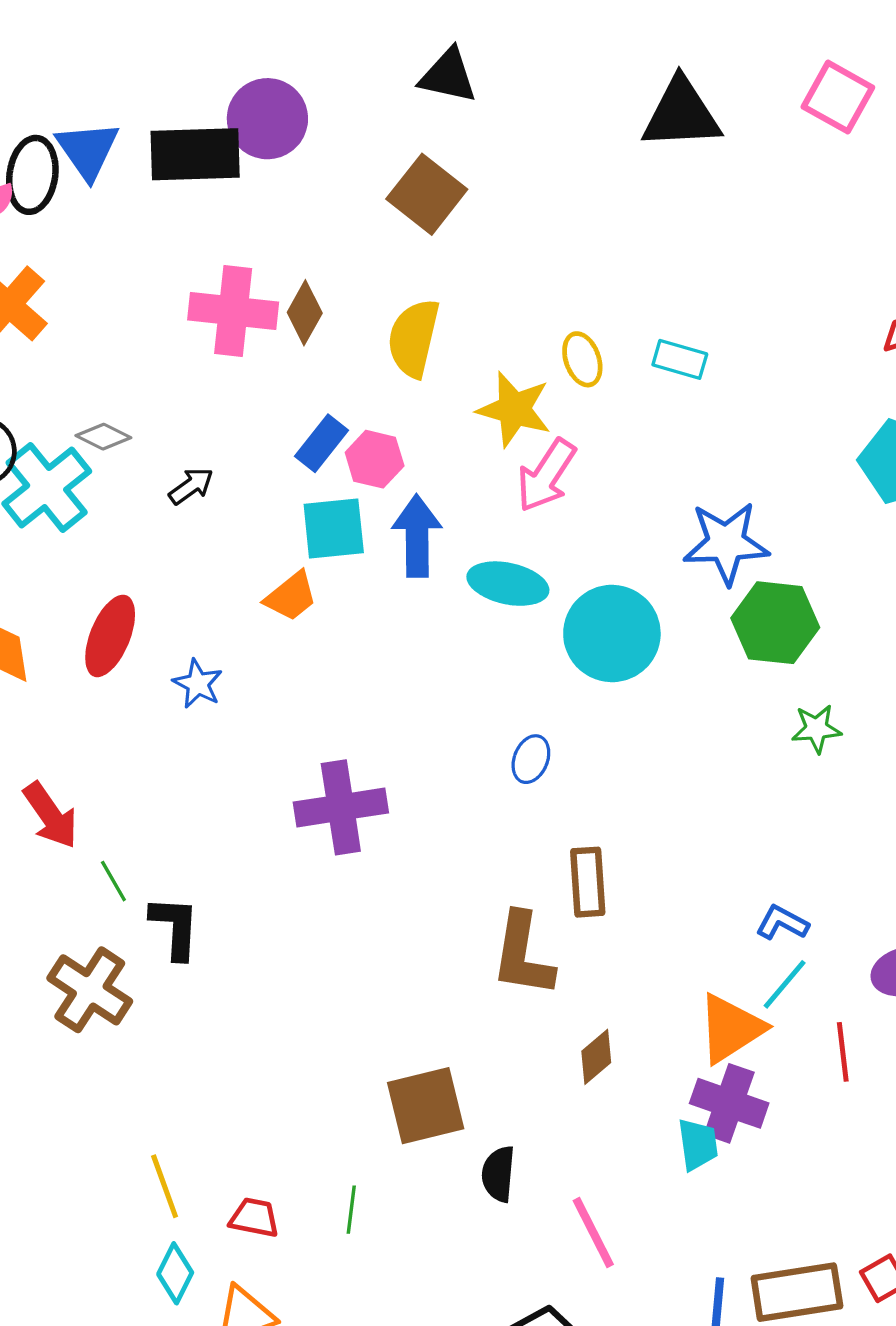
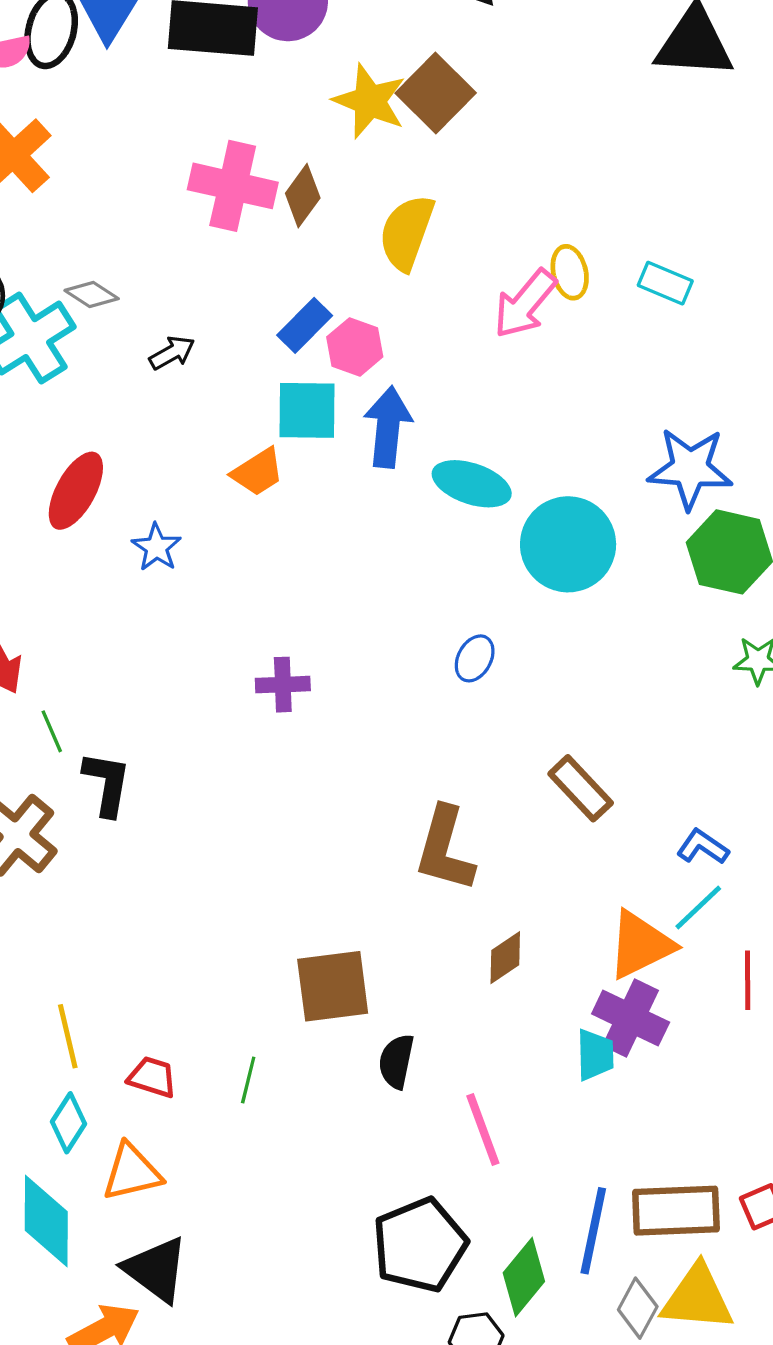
yellow star: (514, 409) -> (370, 101), moved
pink arrow: (546, 475) -> (525, 304), moved
purple cross: (341, 807) -> (283, 685), size x0.6
brown rectangle: (588, 882) -> (581, 788), moved, turned -46

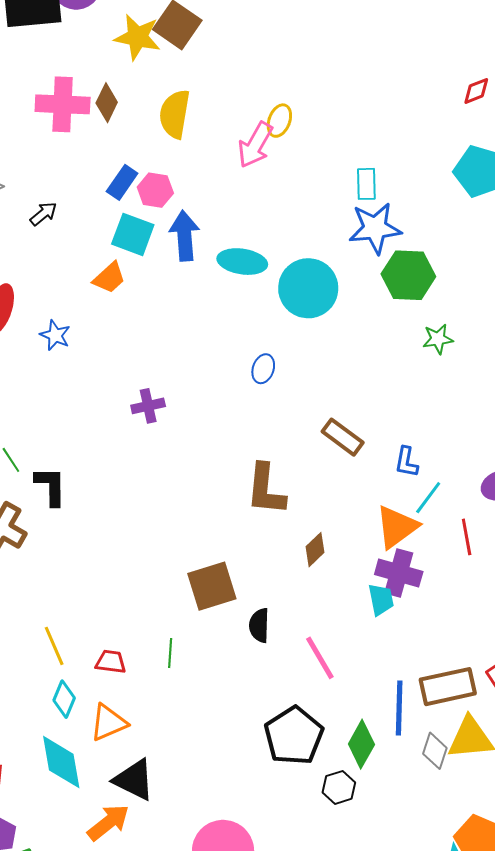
yellow ellipse: (570, 272) -> (279, 121), turned 44
cyan rectangle: (665, 283) -> (366, 184), moved, turned 76
cyan square: (307, 410) -> (133, 234), turned 30
blue L-shape: (703, 847) -> (406, 462), moved, turned -104

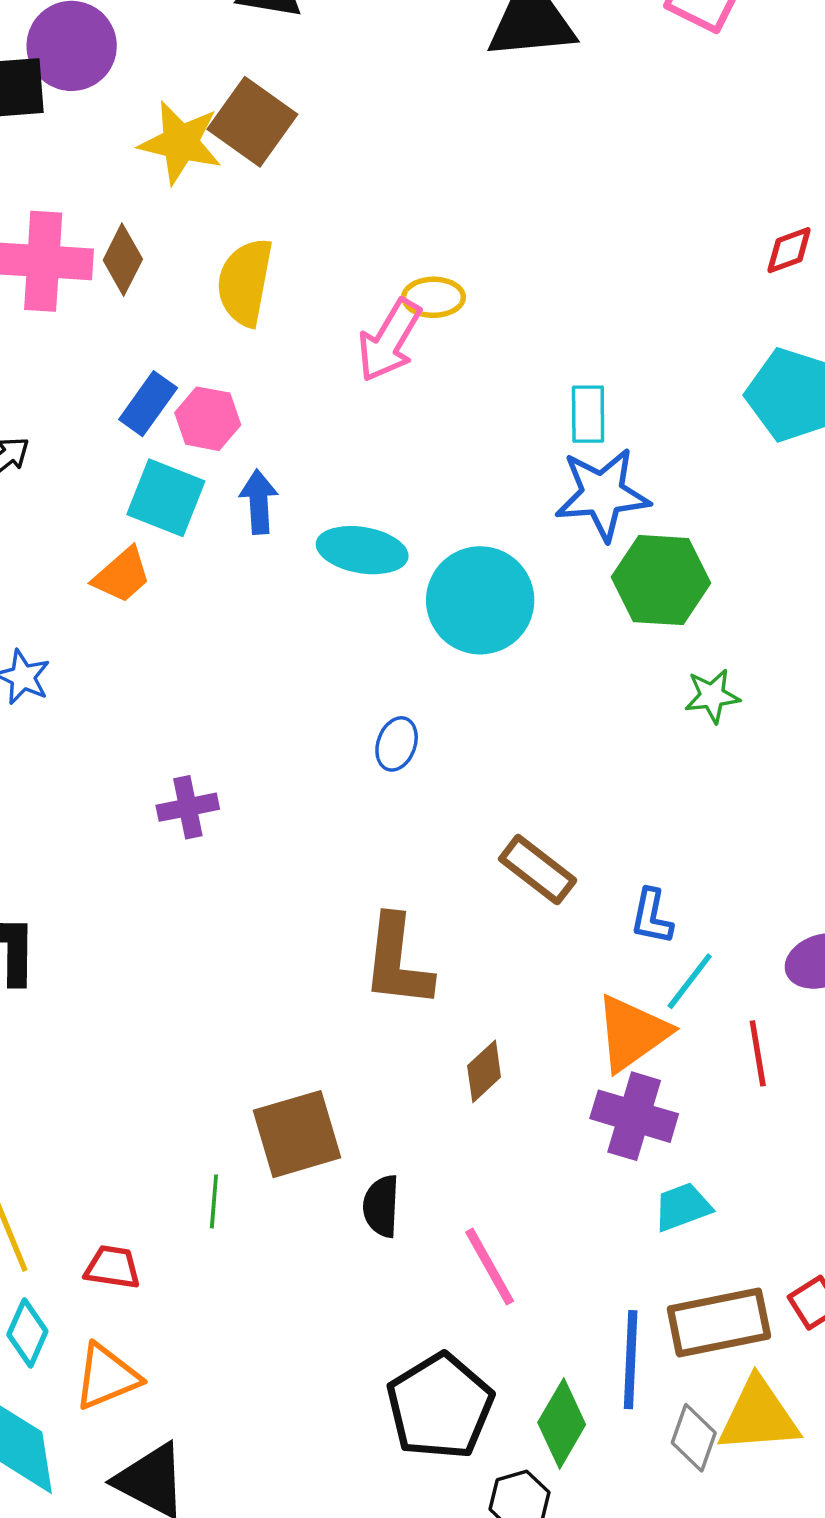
yellow ellipse: (279, 121) -> (433, 297), turned 68
blue arrow: (184, 236) -> (259, 502), size x0.7
cyan trapezoid: (381, 599) -> (682, 1207), moved, turned -100
green line: (170, 653) -> (214, 1201), moved

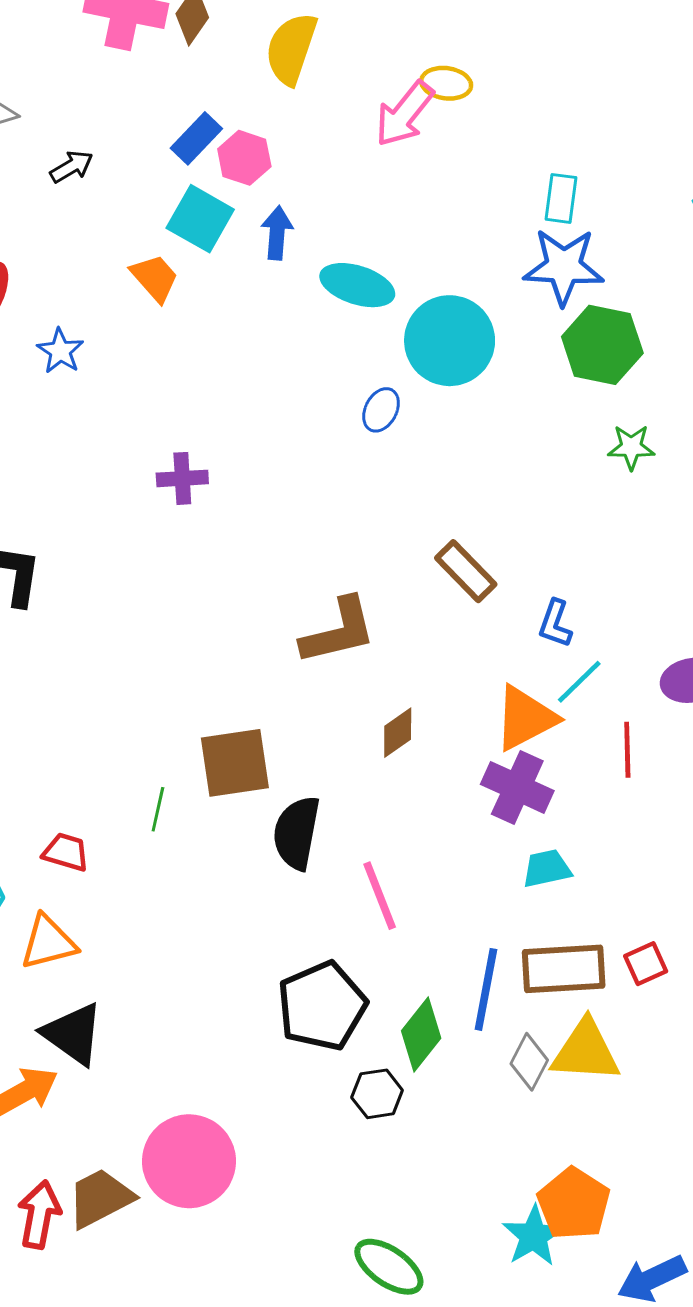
orange trapezoid: (122, 575) -> (155, 278), turned -98
blue ellipse: (397, 744) -> (381, 410), moved
brown L-shape: (397, 961) -> (339, 631), turned -118
black semicircle: (381, 1206) -> (297, 833), size x1.4

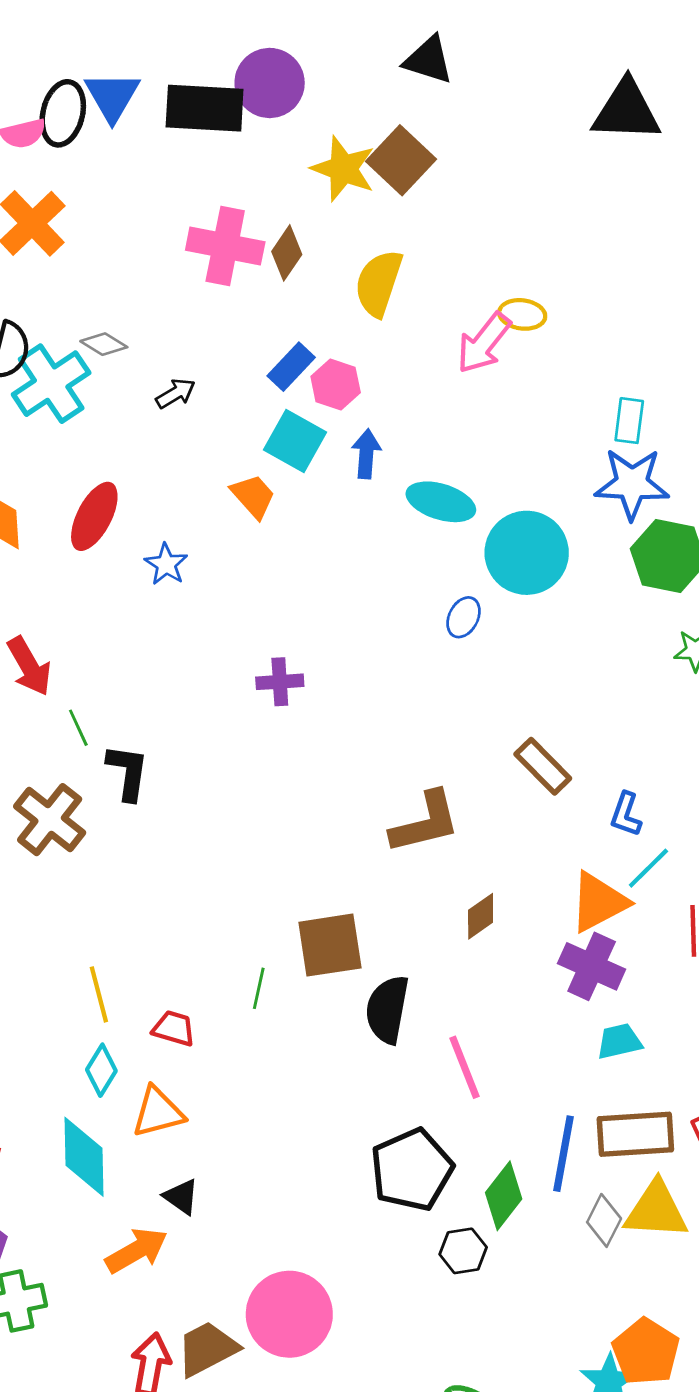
black triangle: (73, 1034) -> (181, 1197), size x0.6

